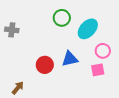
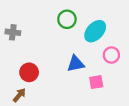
red circle: (45, 65) -> (29, 72), moved
pink square: (98, 70) -> (96, 82), moved

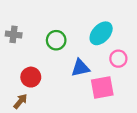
green circle: (67, 19) -> (56, 40), moved
pink square: (96, 82) -> (102, 87), size x1.5

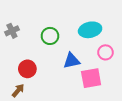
cyan ellipse: (101, 33) -> (90, 30), turned 35
gray cross: (14, 34) -> (12, 31), turned -32

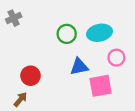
gray cross: (12, 31) -> (14, 18), moved
green circle: (50, 36) -> (67, 34), moved

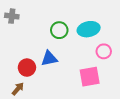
gray cross: (14, 18) -> (12, 16), turned 32
blue triangle: (79, 67) -> (49, 58), moved

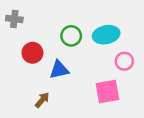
red circle: (27, 68) -> (32, 53), moved
brown arrow: (18, 89) -> (42, 100), moved

